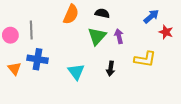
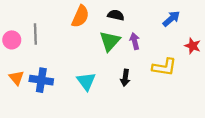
red star: (166, 32) -> (193, 46), moved
blue cross: (38, 59) -> (41, 80), moved

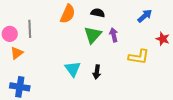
orange triangle: (16, 78) -> (17, 53), moved, turned 32
black arrow: (125, 78) -> (97, 72), moved
blue cross: (41, 80) -> (20, 87), moved

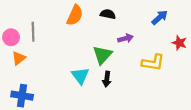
green triangle: (93, 35) -> (102, 55), moved
purple arrow: (114, 35) -> (125, 38), turned 88

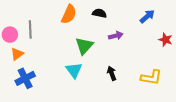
green triangle: (102, 55) -> (84, 46), moved
yellow L-shape: (153, 63) -> (151, 77), moved
black arrow: (107, 79) -> (112, 73), moved, turned 152
blue cross: (22, 96) -> (25, 78), moved, turned -36

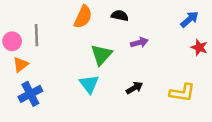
blue arrow: (147, 16) -> (189, 19), moved
black arrow: (112, 73) -> (134, 88), turned 80

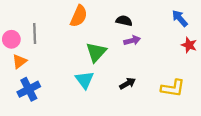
black semicircle: (120, 16) -> (124, 21), moved
blue arrow: (189, 19) -> (180, 18), turned -90

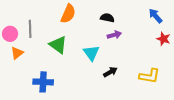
green triangle: (96, 52) -> (58, 45), moved, turned -36
cyan triangle: (85, 80) -> (91, 53), moved
blue cross: (29, 89) -> (43, 82), moved, turned 30

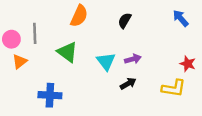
black semicircle: (107, 18) -> (125, 21), turned -72
purple arrow: (114, 35) -> (133, 59), moved
red star: (163, 39) -> (188, 64), moved

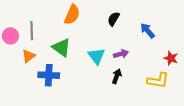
blue arrow: (181, 18) -> (147, 31), moved
orange triangle: (20, 61) -> (29, 56), moved
black arrow: (128, 84) -> (117, 76), turned -40
blue cross: (50, 95) -> (49, 75), moved

